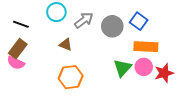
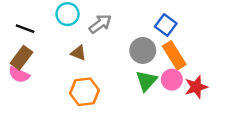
gray circle: (112, 26) -> (143, 50), moved
orange rectangle: (146, 47) -> (174, 55), turned 55

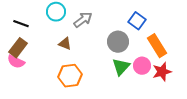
orange rectangle: (174, 55) -> (157, 46), moved

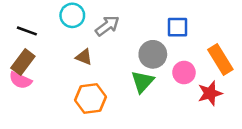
blue square: (137, 21) -> (177, 27), turned -36
orange rectangle: (157, 46) -> (220, 60), moved
pink circle: (142, 66) -> (184, 72), moved
green triangle: (121, 67) -> (142, 82), moved

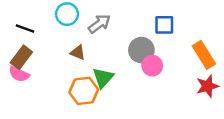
pink circle: (184, 72) -> (152, 66), moved
green triangle: (142, 82) -> (103, 78), moved
red star: (210, 93) -> (207, 86), moved

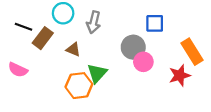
gray arrow: (99, 24) -> (94, 22), turned 140
brown rectangle: (21, 57) -> (43, 38), moved
red star: (207, 86) -> (180, 75), moved

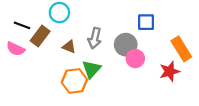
gray arrow: (94, 22) -> (95, 38), moved
pink semicircle: (18, 70) -> (16, 49), moved

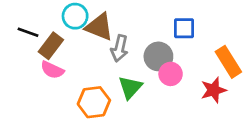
brown triangle: (69, 47) -> (99, 27), moved, size x1.6
pink semicircle: (16, 49) -> (52, 70), moved
green triangle: (91, 69) -> (130, 87), moved

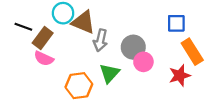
blue square: (184, 28) -> (176, 23), moved

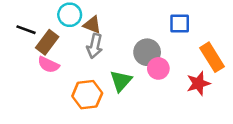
brown triangle: (83, 22) -> (92, 25), size x0.7
blue square: (176, 23) -> (180, 23), moved
gray arrow: (100, 40) -> (95, 46), moved

